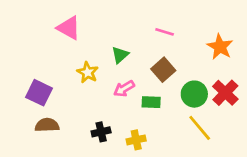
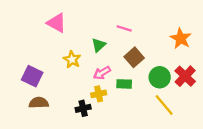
pink line: (165, 32) -> (124, 28), moved
yellow cross: (136, 140) -> (99, 94), moved

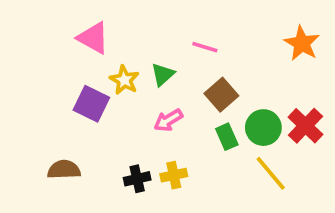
orange star: (181, 38) -> (302, 43), moved
yellow star: (72, 60) -> (124, 80), moved
purple square: (32, 76) -> (91, 104), moved
green rectangle: (124, 84) -> (227, 137), moved, turned 64
yellow cross: (99, 94) -> (174, 175), moved

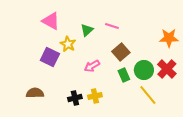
orange star: (302, 43) -> (169, 38), moved, turned -30
green triangle: (163, 74) -> (87, 30), moved

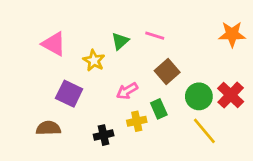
pink triangle: (51, 21) -> (54, 44), moved
orange star: (169, 38) -> (232, 34), moved
purple square: (50, 57) -> (69, 94), moved
green rectangle: (124, 75) -> (159, 109), moved
yellow cross: (95, 96) -> (137, 121), moved

